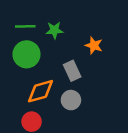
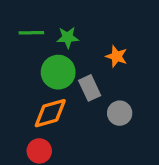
green circle: (26, 54) -> (58, 72), moved
gray circle: (71, 100) -> (120, 113), moved

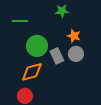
green star: (68, 37) -> (62, 11), moved
gray circle: (120, 113) -> (76, 54), moved

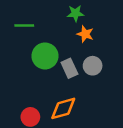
orange star: (74, 36) -> (85, 34), moved
orange diamond: (32, 72) -> (63, 108), moved

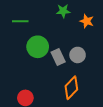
orange star: (85, 34) -> (87, 21), moved
orange diamond: (63, 108) -> (71, 88), moved, turned -30

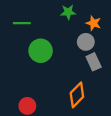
gray circle: (78, 55) -> (86, 42), moved
gray rectangle: (58, 57) -> (94, 62), moved

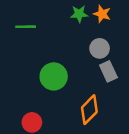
orange star: (94, 23) -> (102, 14), moved
green circle: (41, 51) -> (54, 76), moved

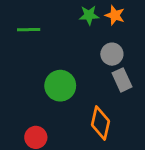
orange diamond: (89, 110) -> (100, 123), turned -32

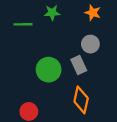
green star: (89, 15) -> (52, 13), moved
gray rectangle: (122, 80) -> (79, 65), moved

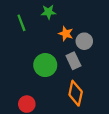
orange star: (93, 13) -> (66, 34), moved
green line: (23, 24) -> (21, 23), turned 70

